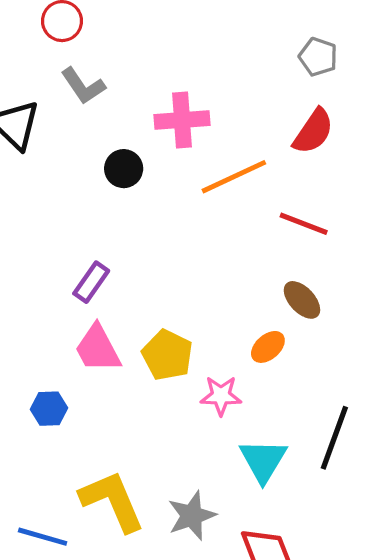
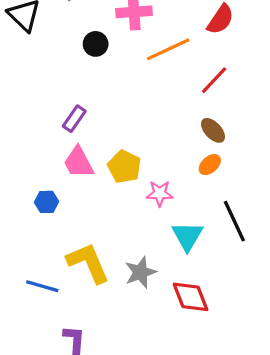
red line: (304, 224) -> (214, 80), turned -68
orange ellipse: (268, 347) -> (210, 165), moved
black line: (334, 438) -> (234, 221), turned -45

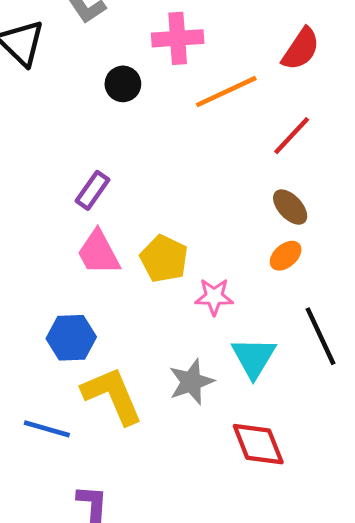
blue hexagon: (46, 202) -> (71, 338), moved, size x1.4
gray star: (140, 272) -> (191, 382), moved

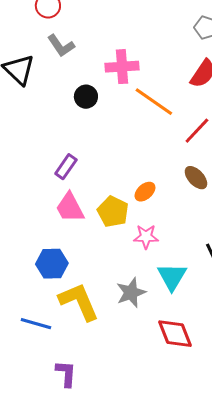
orange line: (226, 92) -> (154, 102), turned 60
orange ellipse: (286, 256) -> (145, 192), moved

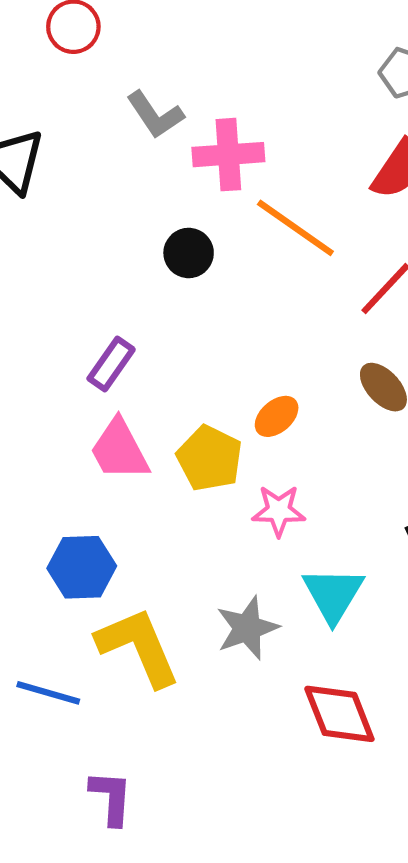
gray L-shape: (61, 46) -> (155, 115), moved
black circle: (86, 97) -> (189, 253), moved

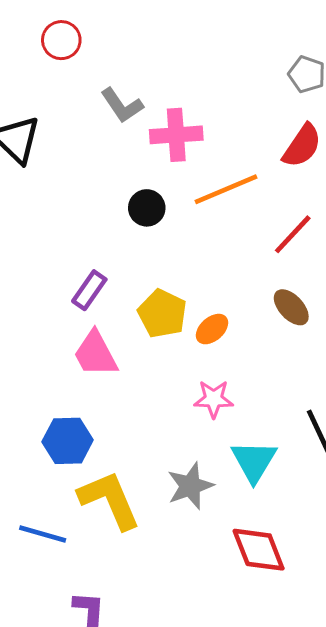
orange line: (295, 228) -> (226, 189), turned -58
yellow pentagon: (210, 458) -> (162, 314), moved

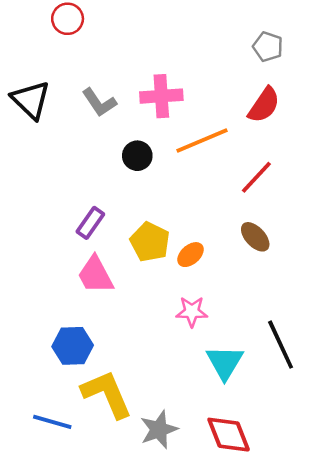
gray L-shape: (122, 105) -> (99, 102), moved
gray star: (190, 486) -> (159, 430), moved

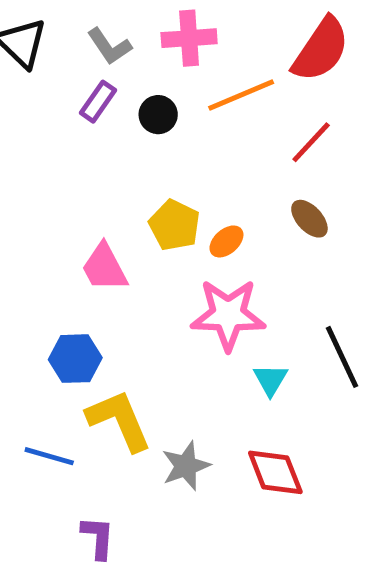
red semicircle: (264, 105) -> (321, 50), size x1.4
purple rectangle: (90, 223) -> (98, 102), moved
pink star: (192, 312) -> (228, 315), size x1.8
cyan triangle: (225, 362) -> (270, 380), size x0.7

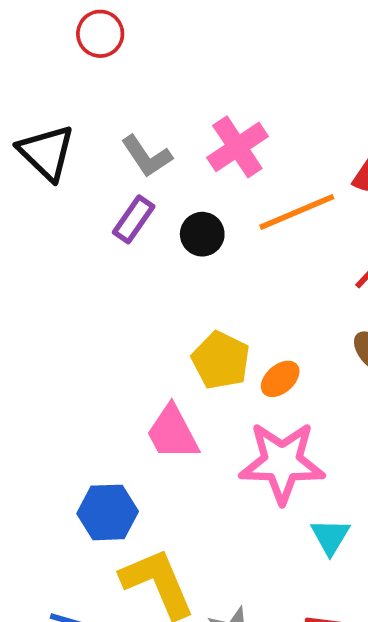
pink cross: (189, 38) -> (237, 147), turned -30
pink trapezoid: (104, 267) -> (173, 433), moved

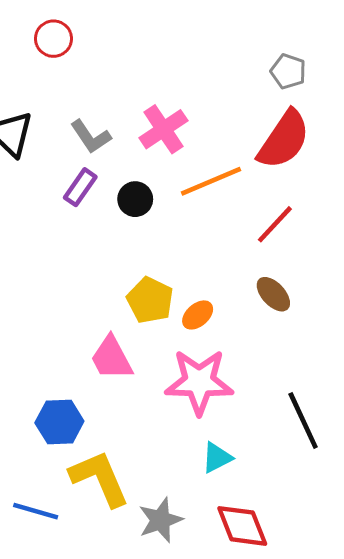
cyan triangle: (330, 537) -> (217, 458), moved, turned 32

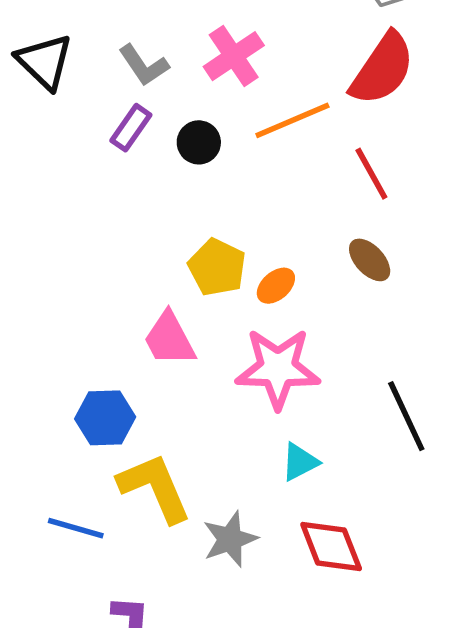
red line: (275, 224) -> (371, 174), turned -72

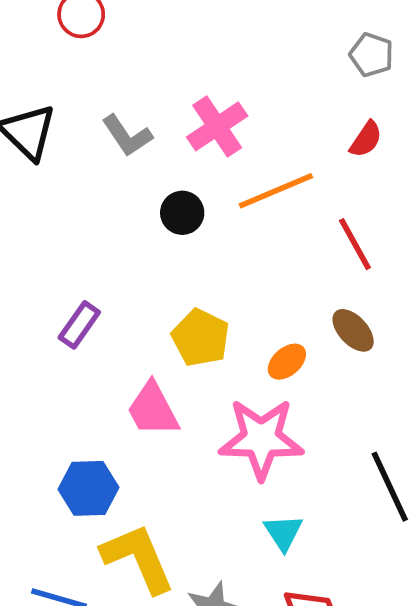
red semicircle: (382, 69) -> (366, 139), size x0.5
purple rectangle: (131, 128) -> (79, 325), moved
orange ellipse: (276, 286) -> (287, 362), moved
cyan triangle: (300, 462) -> (283, 532), turned -36

